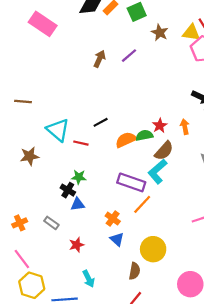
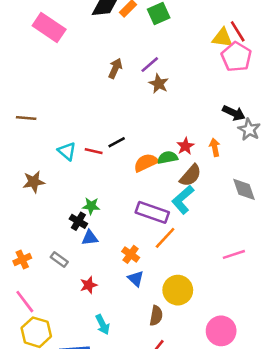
brown star: (160, 33) -> (159, 84), moved
cyan triangle: (58, 130) -> (67, 151), size x0.7
red line: (81, 143) -> (94, 151), moved

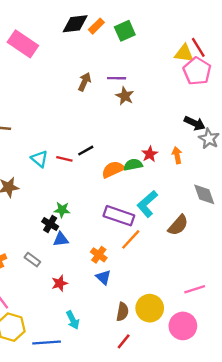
purple line: (150, 65) -> (117, 78), turned 42
brown semicircle: (191, 175) -> (178, 225), moved
pink line: (234, 254) -> (195, 289), moved
yellow circle: (178, 290) -> (150, 308), moved

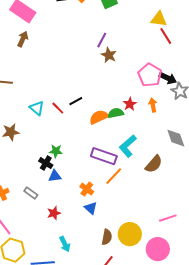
red line: (198, 47) -> (166, 36), moved
pink pentagon: (197, 71) -> (150, 75), moved
purple line: (117, 78) -> (102, 40), turned -63
brown arrow: (85, 82) -> (23, 39), moved
red line: (64, 159) -> (58, 108), turned 32

